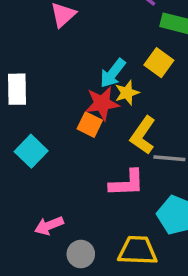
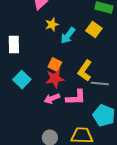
yellow star: (127, 93) -> (52, 25), moved
red star: (102, 103) -> (55, 79), moved
pink arrow: (49, 226) -> (52, 99), moved

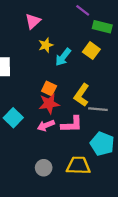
cyan square: (22, 80) -> (13, 118), moved

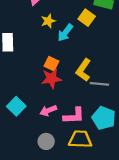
yellow square: (91, 51) -> (87, 18), moved
cyan square: (13, 118) -> (16, 106), moved
pink L-shape: (72, 124) -> (74, 116), moved
pink arrow: (46, 125) -> (48, 111), moved

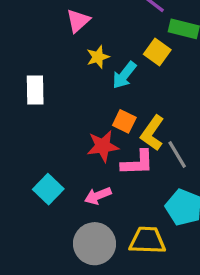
orange square: (51, 64) -> (124, 121), moved
gray line: (99, 84) -> (177, 154), turned 54
pink L-shape: (74, 116) -> (137, 163), moved
gray circle: (46, 141) -> (95, 244), size x1.6

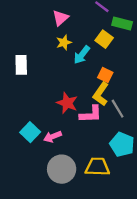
pink triangle: (78, 21) -> (60, 18), moved
orange square: (124, 121) -> (105, 75), moved
red star: (103, 146) -> (67, 103), turned 30
pink arrow: (98, 196) -> (53, 137), moved

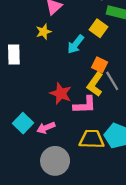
yellow star: (64, 42) -> (44, 32), moved
gray line: (118, 109) -> (112, 81), moved
yellow trapezoid: (97, 167) -> (92, 139), moved

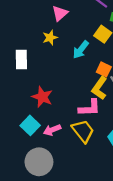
red star: (61, 93) -> (42, 97), moved
yellow trapezoid: (92, 139) -> (83, 131), moved, turned 50
gray circle: (55, 161) -> (39, 162), moved

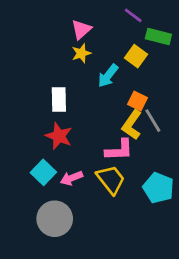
yellow star: (50, 38) -> (81, 53), moved
white rectangle: (21, 60) -> (59, 100), moved

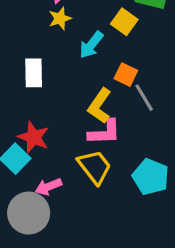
yellow L-shape: (132, 125) -> (100, 106), moved
red star: (59, 136) -> (34, 137), moved
pink arrow: (72, 178) -> (48, 187), moved

